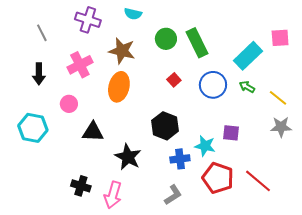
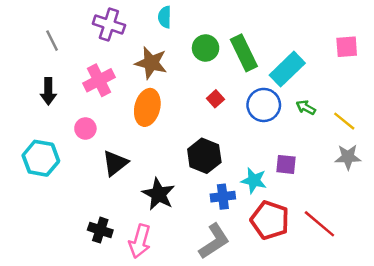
cyan semicircle: (133, 14) -> (165, 17), turned 78
cyan rectangle: (248, 56) -> (287, 69), moved
black triangle: (93, 132) -> (115, 163), turned -40
gray L-shape: (173, 195) -> (214, 241), size x1.4

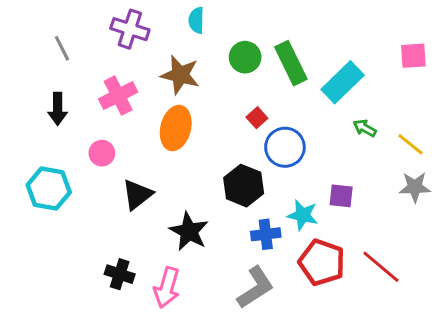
blue circle: (264, 105) -> (285, 147), moved

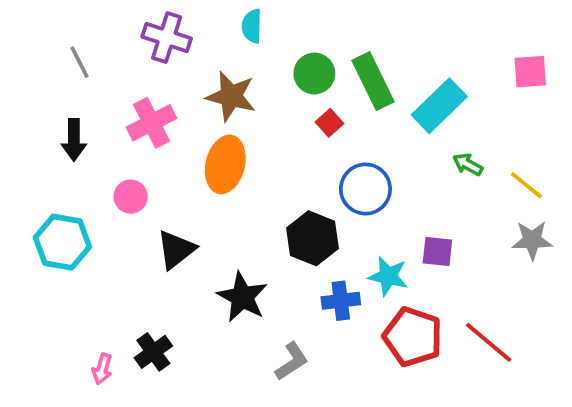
red square: (257, 118) -> (329, 123), moved
black cross: (120, 274) -> (153, 352), turned 36
pink arrow: (167, 287) -> (102, 369), moved, size x0.6
gray L-shape: (255, 287) -> (292, 361), moved, size x0.7

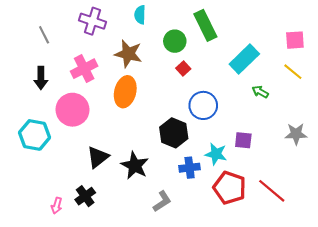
green rectangle: (373, 81) -> (205, 25), moved
yellow line: (526, 185) -> (293, 72), moved
pink circle: (131, 197) -> (72, 110), size x1.8
black triangle: (176, 250) -> (98, 157), moved

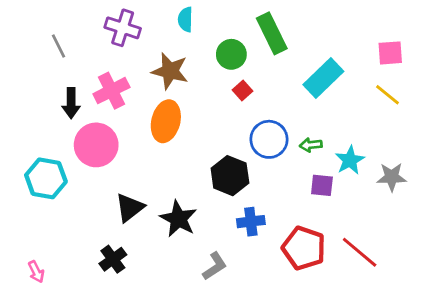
black arrow: (41, 78) -> (71, 103), moved
green arrow: (260, 92) -> (311, 145), moved, turned -35
cyan star: (216, 154) -> (350, 160), moved, turned 30
pink arrow: (57, 206) -> (36, 272), moved, turned -42

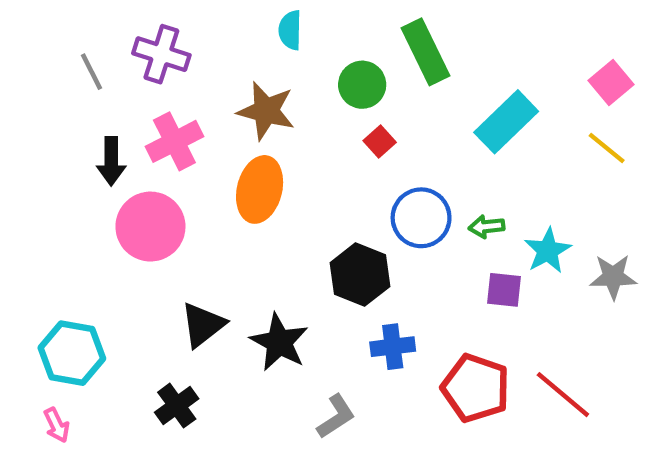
purple cross: (123, 28) -> (161, 54), moved
pink square: (390, 53) -> (611, 83), turned -36
cyan hexagon: (46, 178) -> (72, 353), moved

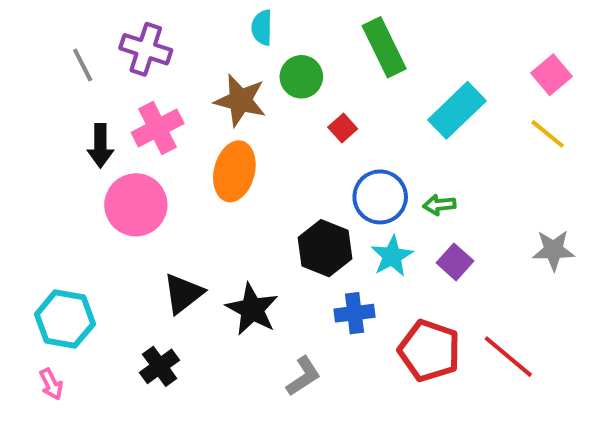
green circle: (362, 85) -> (301, 77), moved
cyan star: (548, 251) -> (392, 256), moved
purple square: (504, 290) -> (455, 262), turned 36

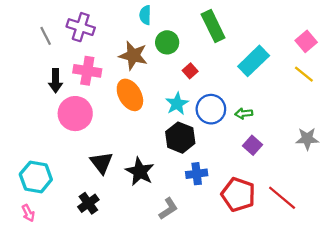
pink cross: (158, 128) -> (87, 71), turned 36
orange ellipse: (234, 171) -> (130, 95), turned -44
cyan star: (392, 256) -> (177, 104), moved
black triangle: (183, 293) -> (101, 163), turned -30

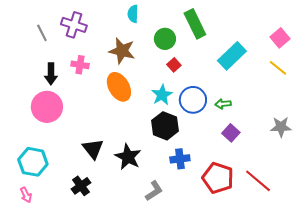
green circle: (167, 42) -> (165, 39), moved
pink cross: (87, 71) -> (80, 65), size x0.7
pink circle: (75, 114) -> (47, 107), moved

